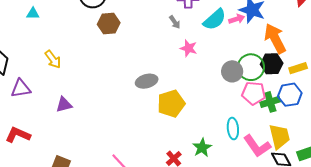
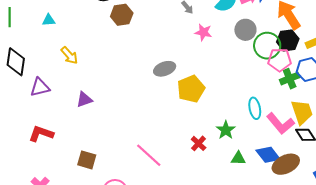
cyan triangle: (33, 14) -> (49, 20), moved
gray circle: (232, 71) -> (245, 30), moved
pink pentagon: (254, 93) -> (280, 60), moved

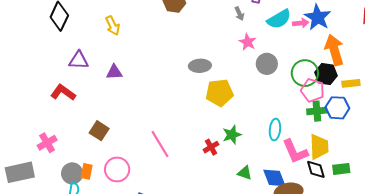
gray circle: (245, 30) -> (267, 64), moved
purple triangle: (40, 87) -> (79, 60), moved
green star: (226, 130) -> (232, 135), moved

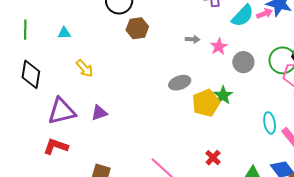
gray arrow: (239, 14) -> (193, 39), moved, turned -48
pink star: (248, 42) -> (219, 47), turned 30
purple triangle: (79, 60) -> (62, 111), size x1.4
green star: (232, 135) -> (223, 95), moved

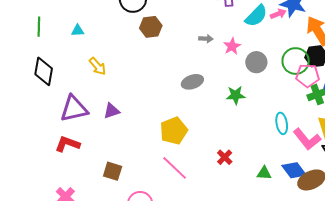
green star: (223, 95) -> (236, 95), turned 30
yellow pentagon: (206, 103) -> (174, 131), moved

